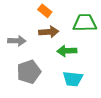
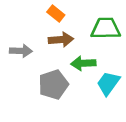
gray pentagon: (29, 72) -> (53, 85), moved
cyan trapezoid: (73, 79) -> (108, 83), moved, turned 120

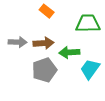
brown arrow: (61, 40) -> (43, 43), moved

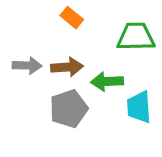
cyan trapezoid: (90, 69) -> (139, 107), turned -40

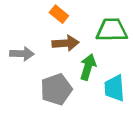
brown arrow: (67, 67) -> (66, 43), moved
green arrow: (107, 81) -> (88, 67), turned 110

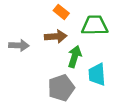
orange rectangle: (59, 14) -> (61, 12), moved
gray pentagon: (56, 89) -> (61, 88), moved

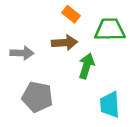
cyan trapezoid: (97, 74) -> (110, 105), moved
gray pentagon: (61, 88) -> (37, 97), moved, turned 30

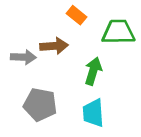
brown arrow: (65, 43) -> (54, 46), moved
cyan trapezoid: (110, 105) -> (93, 113), moved

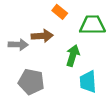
cyan trapezoid: (93, 113) -> (88, 82), moved

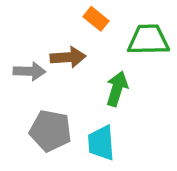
cyan trapezoid: (88, 82) -> (101, 143), moved

